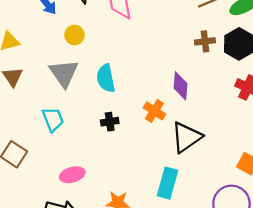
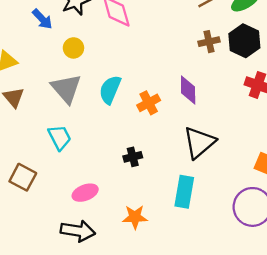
cyan semicircle: (106, 78) -> (110, 90), turned 40
orange cross: (154, 111) -> (149, 103), moved, turned 35
black cross: (110, 122) -> (133, 157), moved

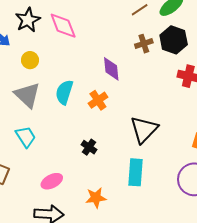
purple diamond: (188, 90) -> (111, 69), moved
black cross: (133, 157) -> (89, 147), turned -35

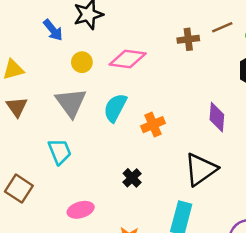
pink diamond: (63, 26) -> (128, 59), moved, turned -72
brown cross: (144, 44) -> (188, 39), moved
purple diamond: (111, 69) -> (217, 117), moved

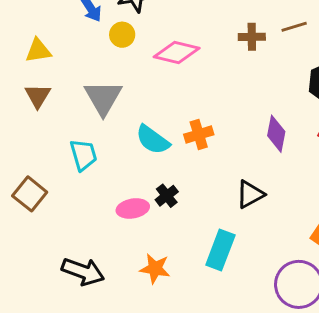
yellow circle: (82, 62) -> (122, 35), moved
cyan semicircle: (115, 108) -> (153, 140), moved, turned -88
black triangle: (201, 169) -> (250, 194), size x0.7
pink ellipse: (81, 210) -> (133, 208), moved

